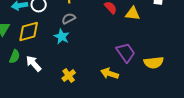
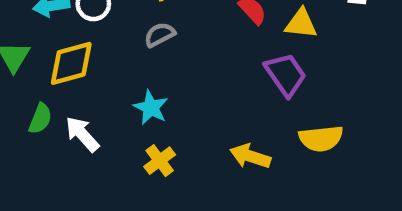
cyan star: (62, 37) -> (151, 108), moved
purple trapezoid: (126, 53) -> (286, 74), moved
yellow semicircle: (154, 63) -> (321, 139), moved

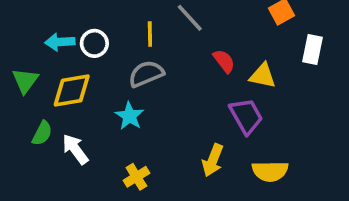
gray semicircle: (160, 35) -> (146, 74), size x1.4
cyan star: (151, 108) -> (129, 116), moved
yellow arrow: (250, 156) -> (213, 160), moved, turned -92

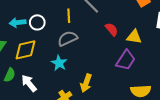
purple trapezoid: (246, 116) -> (126, 60), turned 65
yellow arrow: (213, 160) -> (86, 83), moved

